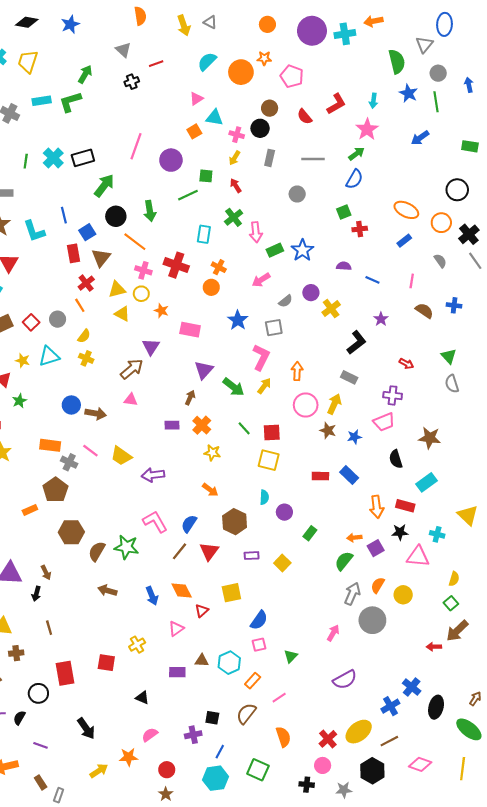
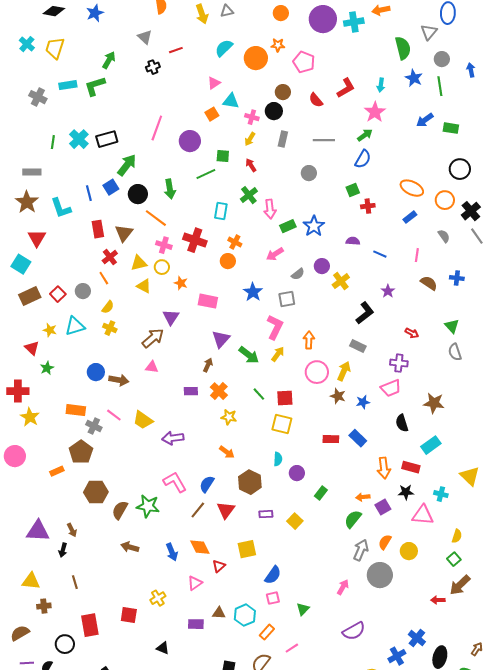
gray triangle: (210, 22) -> (227, 11), turned -40
green rectangle: (470, 146) -> (451, 128), moved
blue square: (87, 232) -> (111, 187), moved

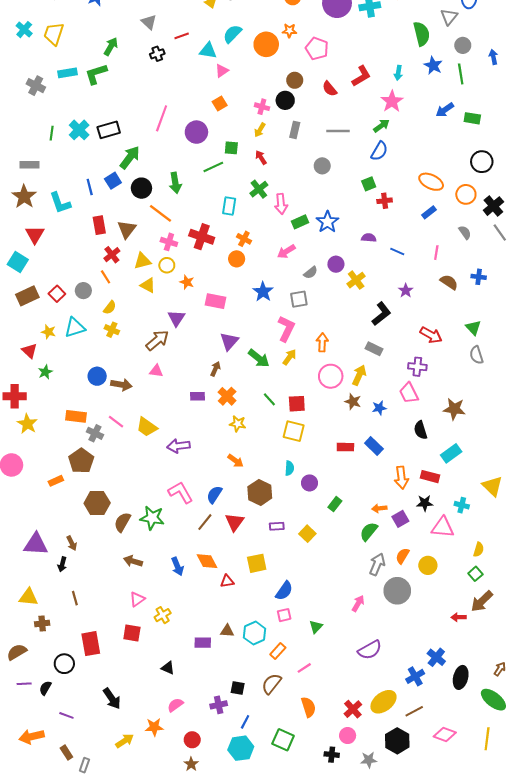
cyan triangle: (231, 101) -> (208, 51), moved
red arrow: (412, 333) -> (431, 335), size x1.5
pink trapezoid: (391, 388) -> (409, 393), turned 85
red triangle: (219, 566) -> (227, 581), turned 32
pink triangle: (195, 583) -> (137, 599), moved

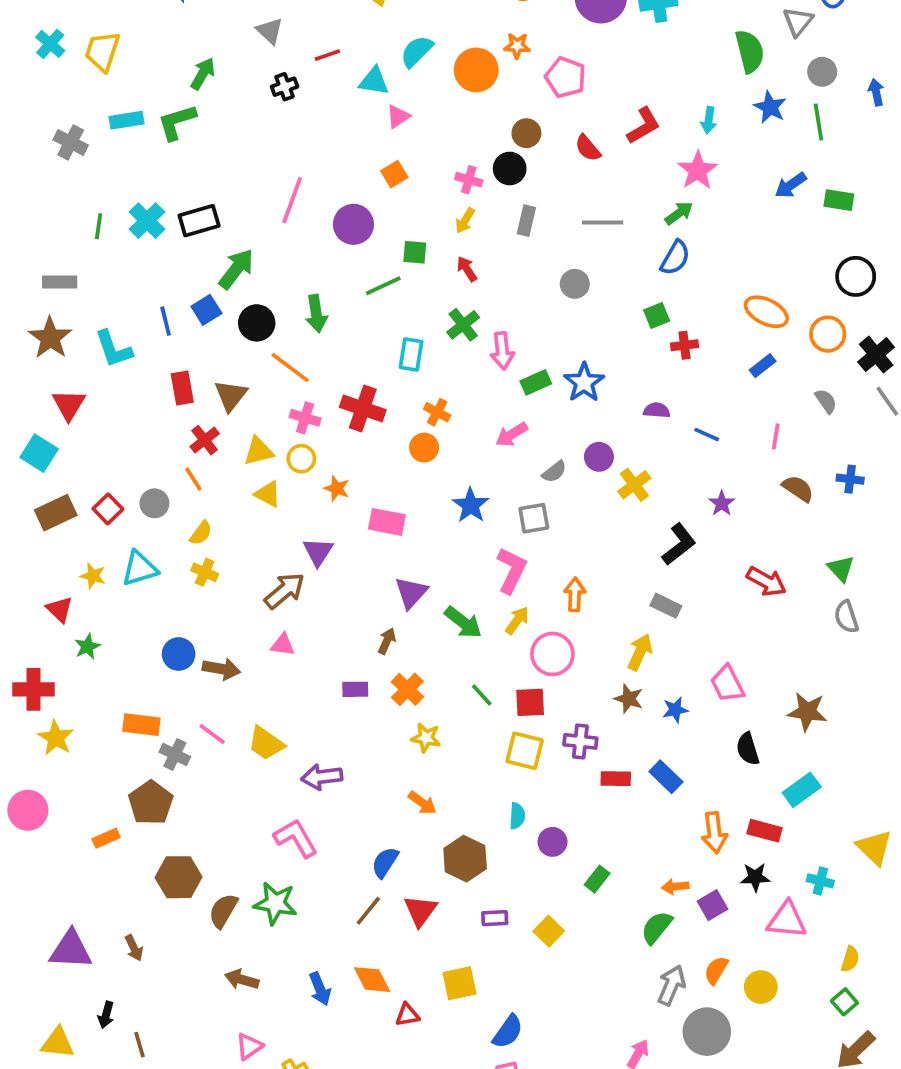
purple cross: (417, 367) -> (580, 741), moved
pink circle: (331, 376) -> (552, 654), moved
pink L-shape: (181, 492) -> (296, 838), moved
black arrow: (62, 564) -> (106, 1015), moved

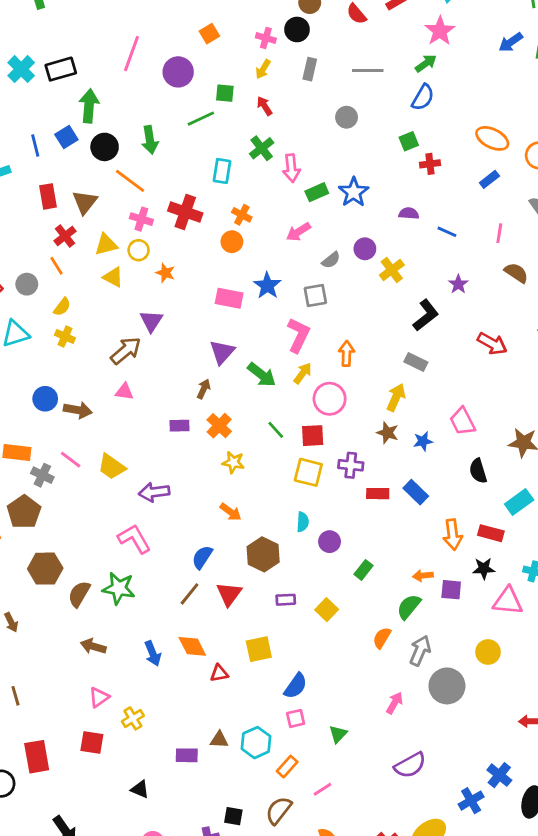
green arrow: (236, 269) -> (89, 106), turned -32
pink rectangle: (387, 522) -> (229, 298), moved
purple square: (712, 905) -> (451, 590), turned 35
orange semicircle: (716, 970) -> (382, 638), moved

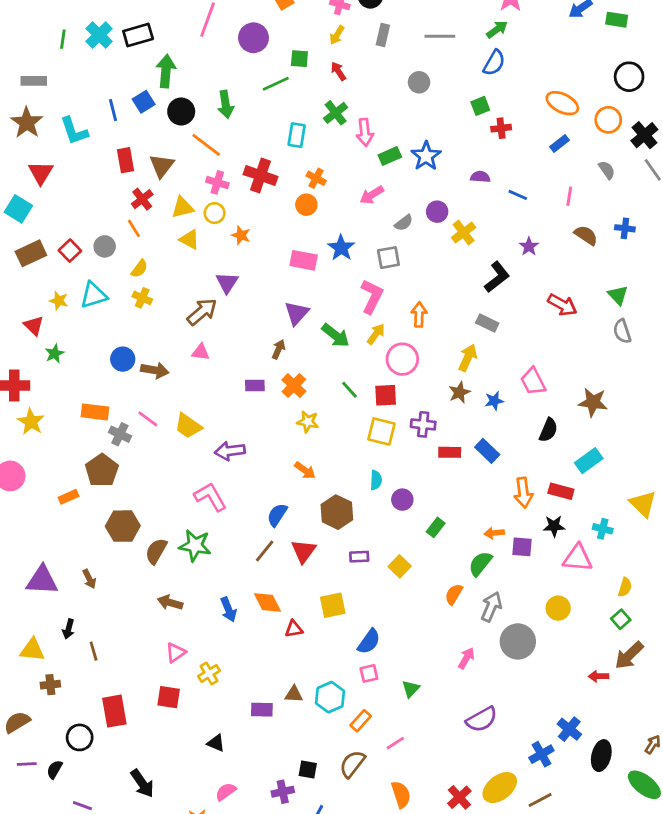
brown star: (388, 433) -> (459, 392), turned 30
black semicircle: (478, 471) -> (548, 430), turned -140

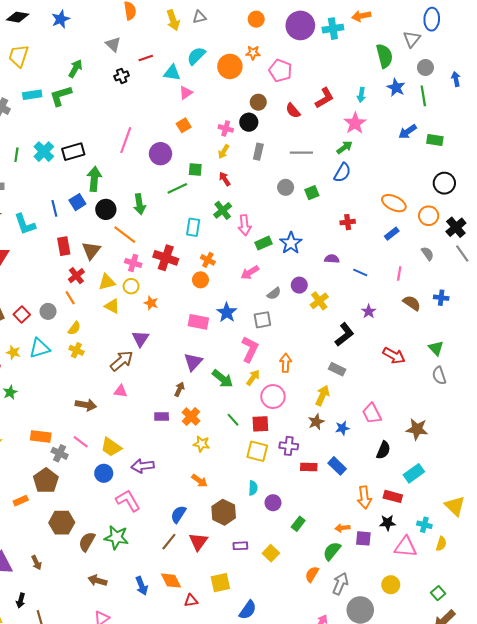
green square: (480, 106) -> (312, 193), moved
blue circle: (123, 359) -> (104, 473), moved
yellow semicircle: (625, 587) -> (441, 544), moved

